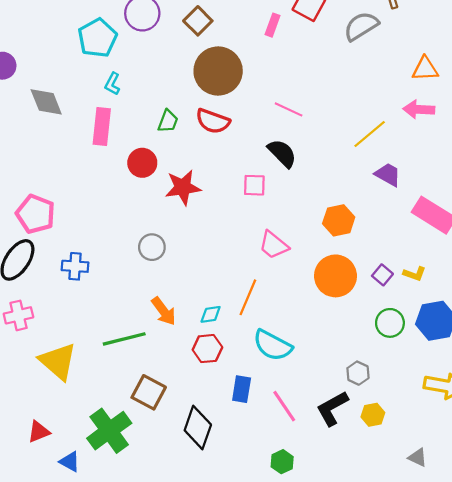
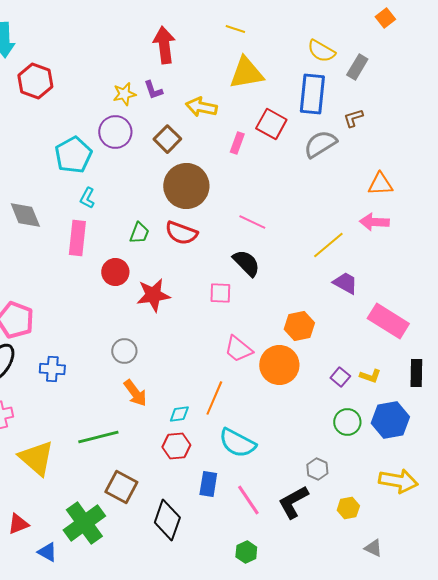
orange circle: (335, 276) -> (279, 365), moved
orange arrow: (164, 311) -> (135, 393), moved
yellow hexagon: (373, 415) -> (348, 508), moved

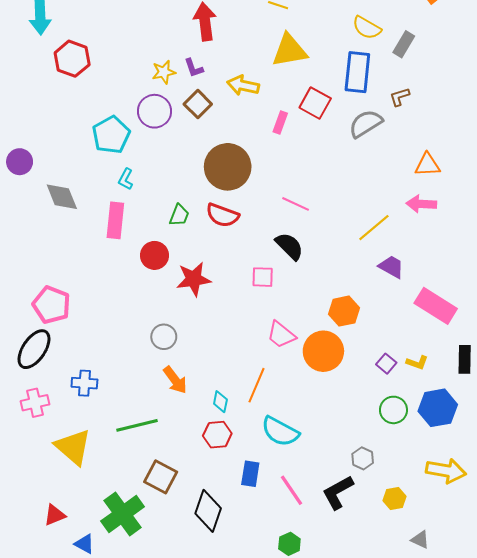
brown square: (167, 139) -> (198, 104), moved
blue cross: (52, 369) -> (84, 383), moved
cyan diamond: (179, 414) -> (220, 402), turned -70

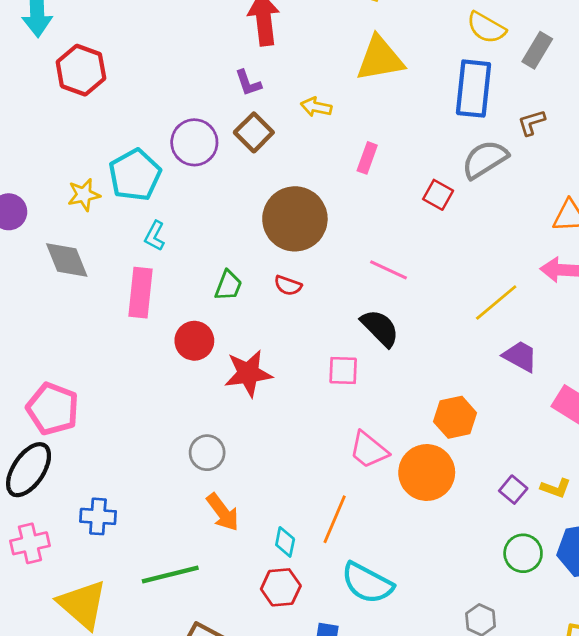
yellow star: (164, 72) -> (84, 195), moved
yellow arrow: (243, 85) -> (316, 107), size x0.7
red square: (315, 103) -> (438, 195), moved, size x0.7
red semicircle: (222, 215) -> (288, 285), size x0.6

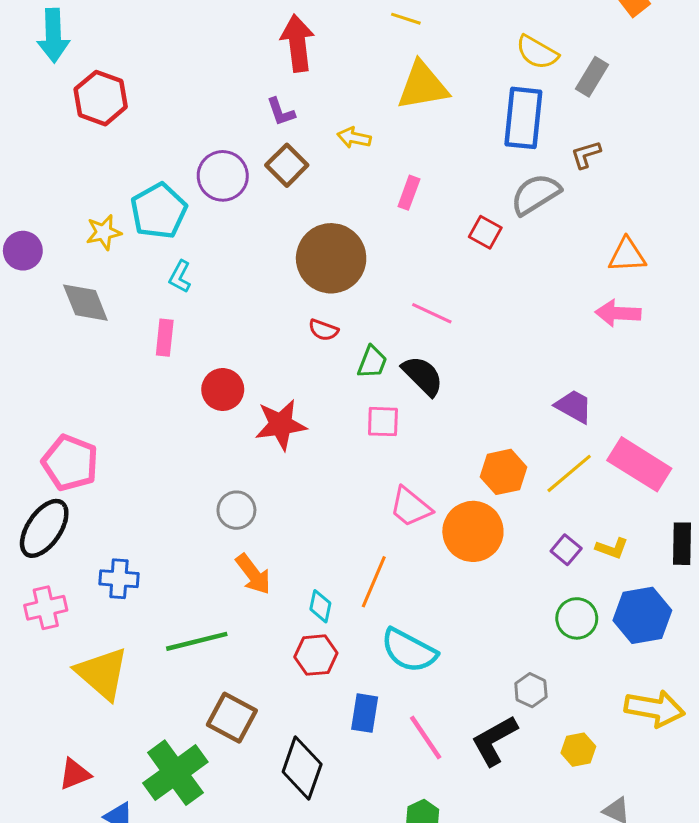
green trapezoid: (228, 285) -> (372, 362), moved
pink rectangle: (140, 293) -> (165, 338), size x0.7
yellow line: (496, 302) -> (569, 473), moved

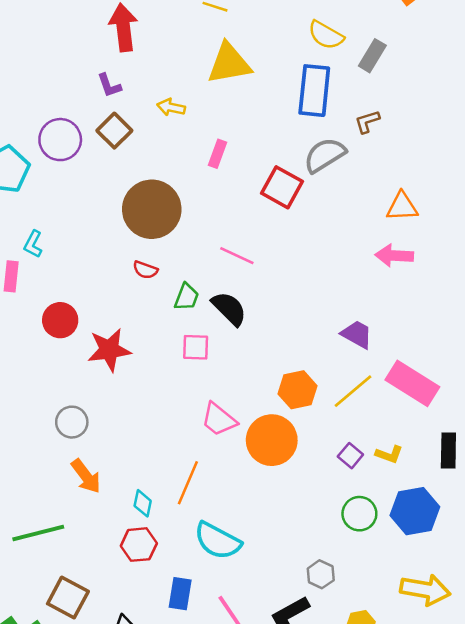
red square: (485, 232) -> (282, 187), size x1.5
cyan L-shape: (180, 277) -> (33, 244), moved

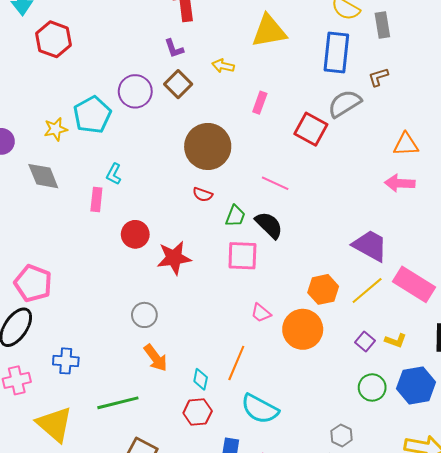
gray rectangle: (372, 56) -> (382, 25), turned -40
purple trapezoid: (357, 334) -> (370, 246), size x1.4
pink square: (196, 347) -> (242, 256), size x1.4
pink trapezoid: (219, 419) -> (261, 313), size x0.7

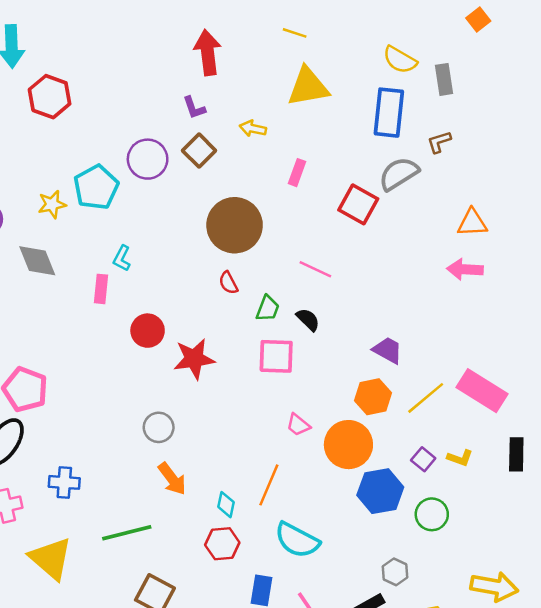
red semicircle: (203, 194) -> (228, 283), turned 42
black semicircle: (269, 225) -> (308, 320), size x0.7
purple trapezoid: (370, 246) -> (388, 350), moved, size x0.7
blue hexagon: (416, 385) -> (380, 491), moved

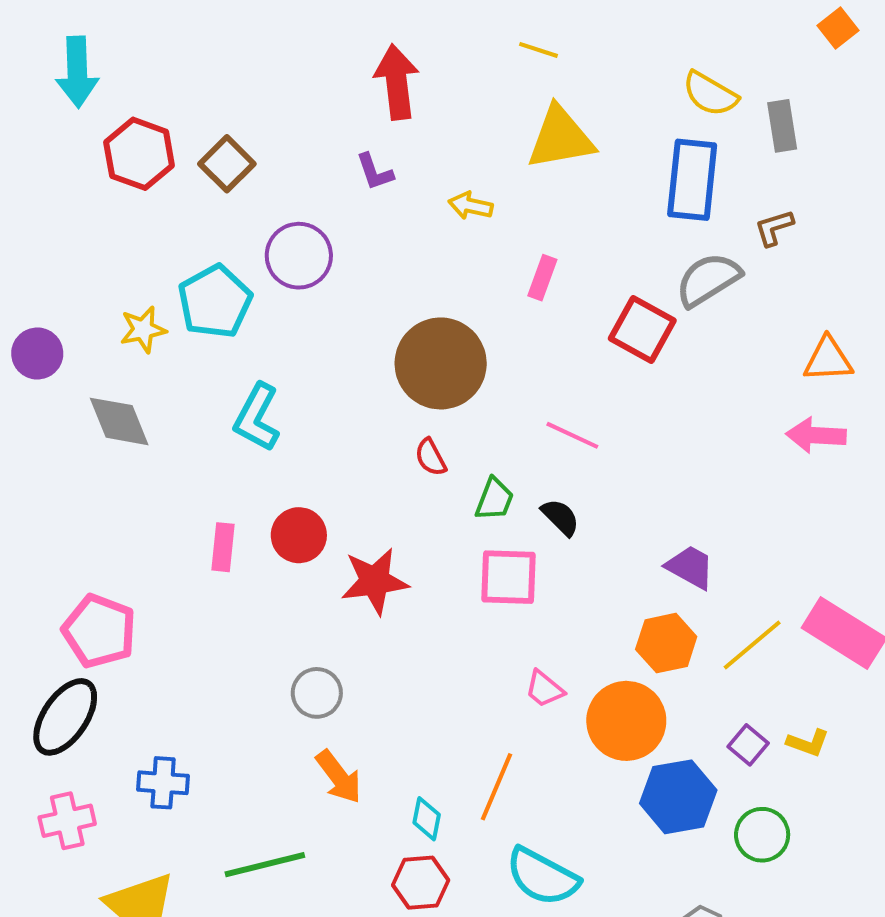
brown square: (199, 151) -> (227, 164), moved
cyan L-shape: (122, 258) -> (257, 417), size x1.6
pink rectangle: (101, 289) -> (223, 547), moved

